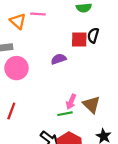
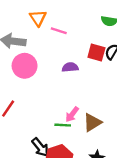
pink line: (38, 14) -> (59, 31), moved
brown triangle: (91, 104) -> (92, 122), turned 30

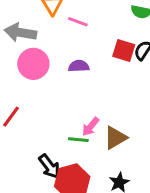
purple semicircle: (70, 67) -> (79, 66), moved

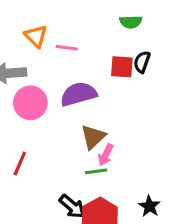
purple semicircle: (79, 66) -> (79, 94), size x1.6
brown triangle: (115, 138) -> (93, 137), moved

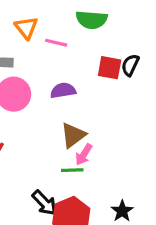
green semicircle: (131, 22) -> (92, 20), moved, size x1.4
purple semicircle: (79, 94) -> (63, 91), size x0.7

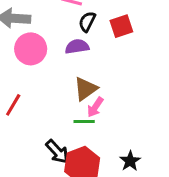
black semicircle: (130, 65) -> (87, 22), moved
red square: (110, 68) -> (121, 26), turned -30

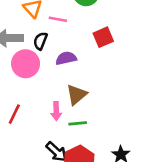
black semicircle: (87, 22) -> (40, 41), moved
pink arrow: (95, 107) -> (56, 111), moved, turned -30

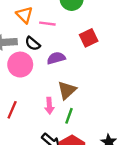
black semicircle: (40, 41) -> (33, 44), turned -70
green line: (78, 123) -> (69, 116), turned -63

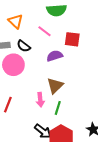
pink line: (47, 24) -> (45, 31), moved, turned 32
red square: (89, 38) -> (72, 39), turned 35
purple semicircle: (56, 58) -> (55, 56), moved

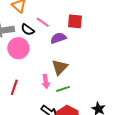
pink line: (45, 31) -> (43, 22), moved
green line: (58, 108) -> (63, 89), turned 56

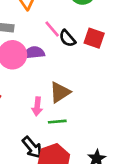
black semicircle: (28, 30) -> (67, 38), moved
purple semicircle: (58, 38) -> (34, 53), moved

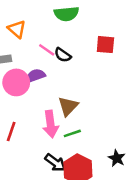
red square: (94, 38) -> (105, 45), moved
pink arrow: (37, 106) -> (51, 124), size x1.5

